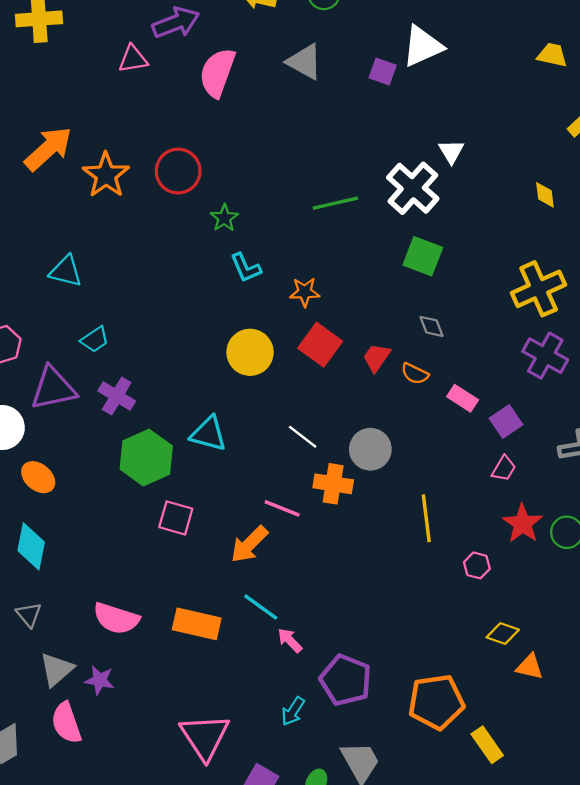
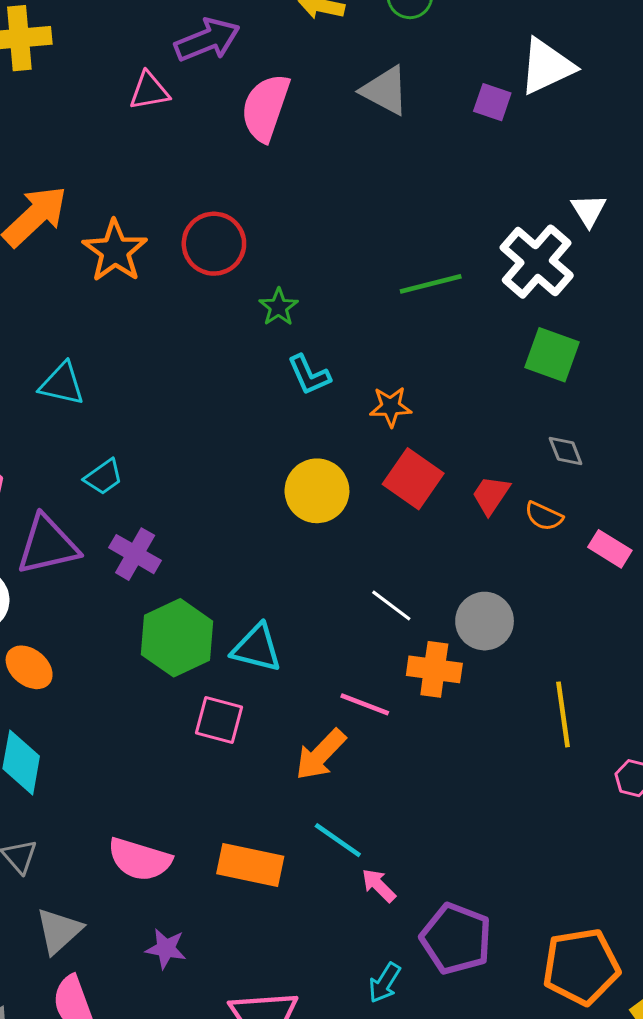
cyan triangle: (209, 434) -> (257, 648), moved
purple star: (100, 680) -> (166, 949), moved

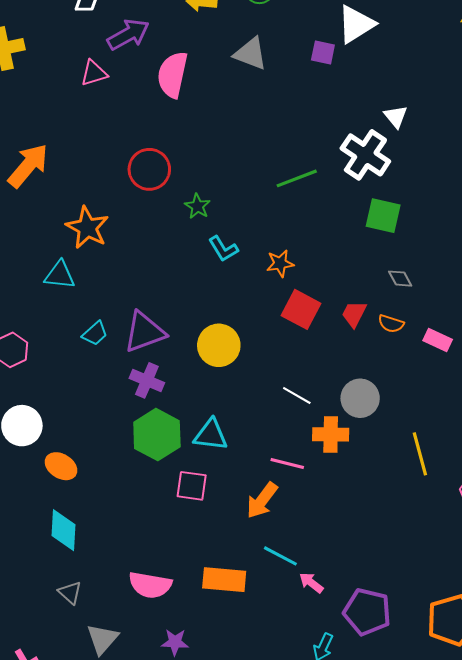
orange star: (115, 251) -> (87, 228), moved
yellow circle: (317, 491) -> (219, 345), moved
purple triangle: (48, 545) -> (144, 332), moved
purple cross: (135, 554) -> (147, 380), moved

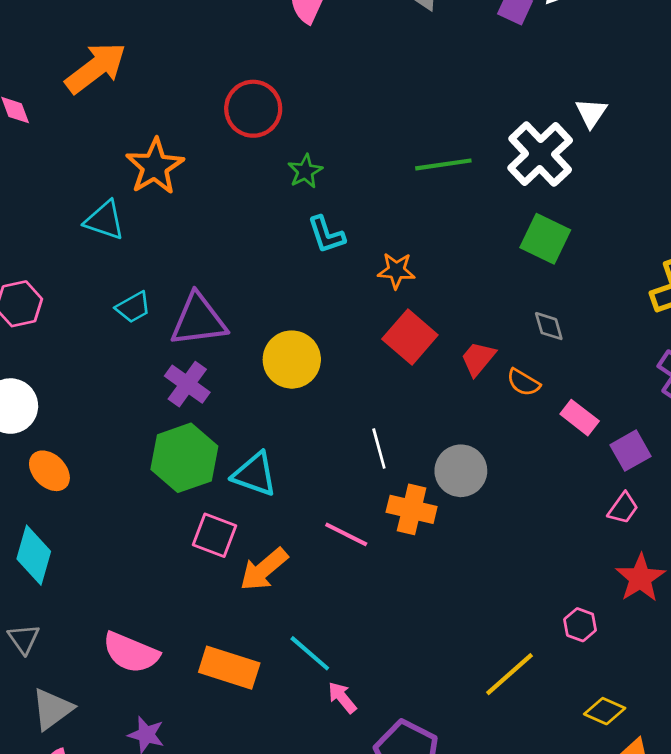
white line: (297, 396) -> (379, 448), turned 32
yellow line: (420, 454) -> (510, 674), moved, turned 51
orange arrow: (262, 500) -> (264, 569), moved

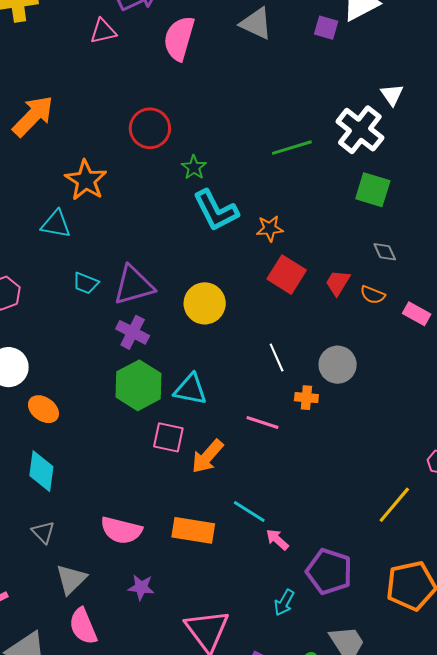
cyan L-shape: (326, 235) -> (216, 210), size x1.6
cyan trapezoid: (133, 307) -> (86, 283), turned 60
orange cross: (412, 509) -> (306, 398), size x0.7

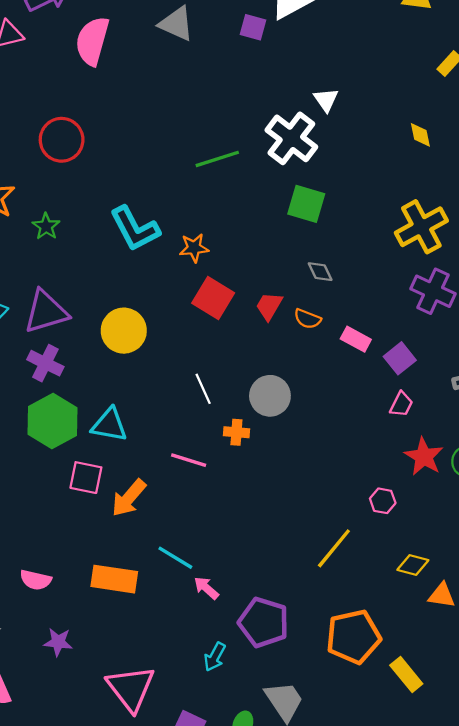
green star: (194, 167) -> (46, 226), moved
pink semicircle: (121, 530) -> (36, 580), size x0.7

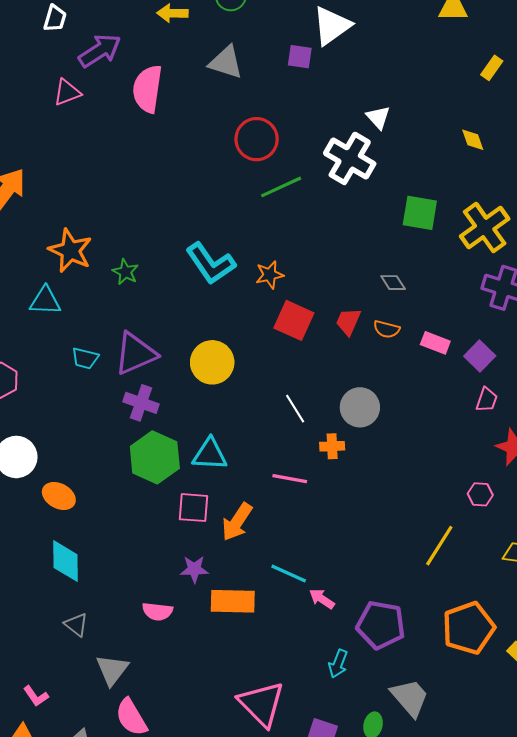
red circle: (62, 140) -> (257, 139), moved
green square: (306, 204) -> (420, 213), moved
purple star: (58, 642) -> (194, 569), moved

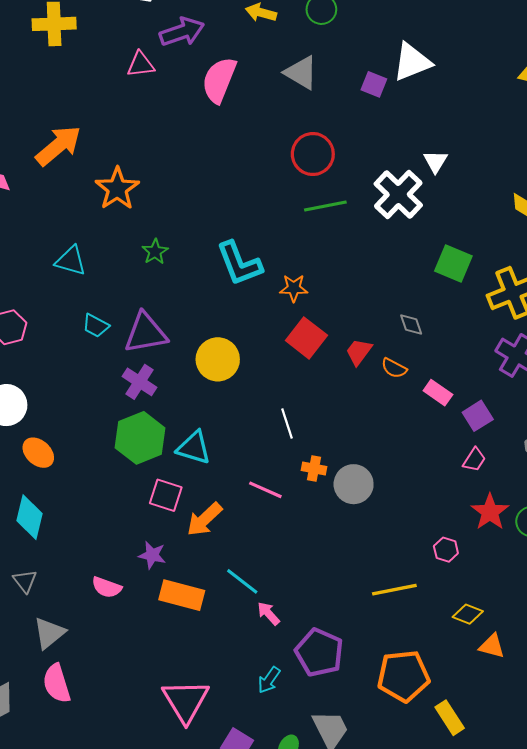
orange star: (70, 251) -> (117, 189), moved
gray circle: (360, 407) -> (354, 484), moved
yellow line: (439, 546) -> (394, 590), turned 33

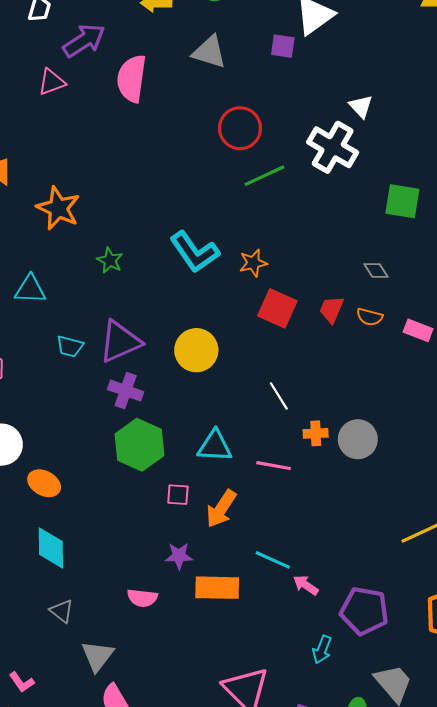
cyan triangle: (194, 448) -> (215, 446), moved
pink square: (166, 495) -> (178, 495), size x0.7

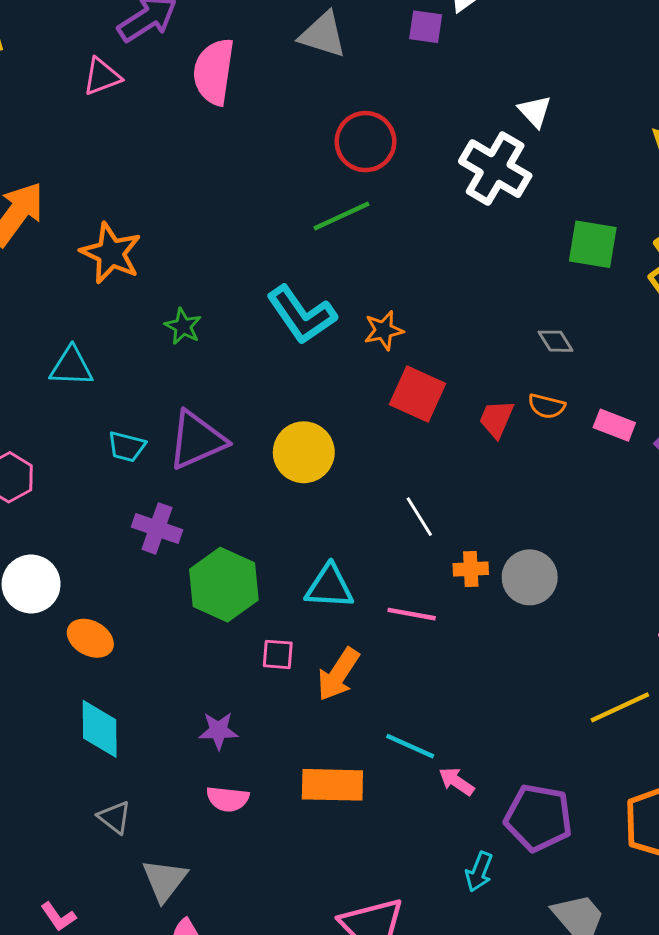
green line: (265, 176) -> (341, 216), moved
red trapezoid: (332, 309) -> (496, 419), moved
purple cross: (126, 391) -> (157, 528), moved
purple star: (179, 556) -> (218, 731), moved

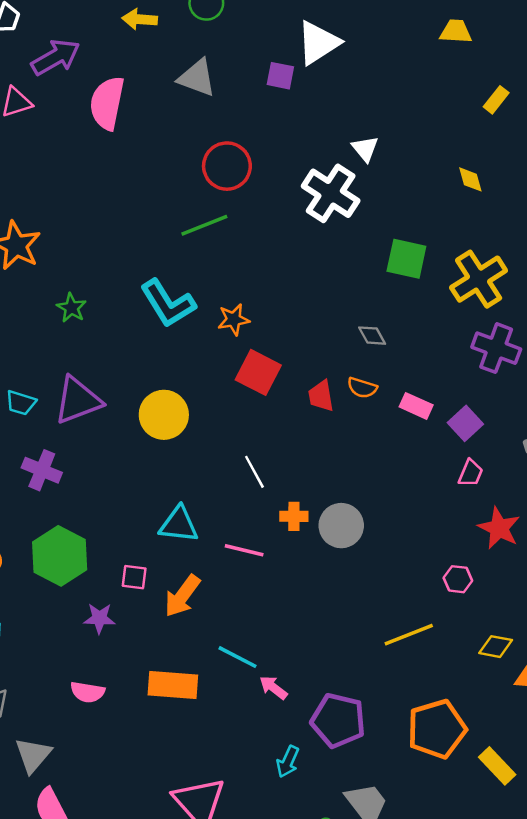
red trapezoid: (496, 419) -> (321, 396), turned -36
green hexagon: (224, 585) -> (60, 556), moved
purple star: (218, 731) -> (99, 618), moved

